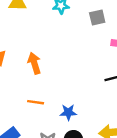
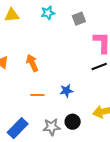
blue star: (68, 112) -> (66, 91), moved

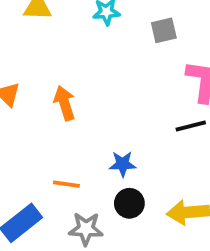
orange line: (37, 95) -> (66, 184), moved
black circle: (73, 122) -> (129, 203), moved

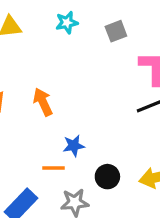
blue star: (123, 164) -> (74, 146), moved

